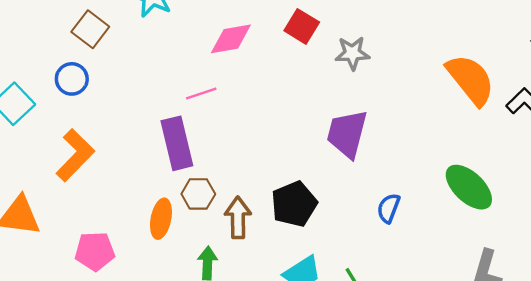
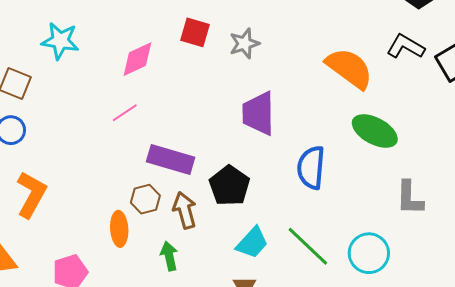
orange semicircle: (471, 80) -> (349, 68), moved
purple rectangle: (177, 143) -> (171, 159), moved, turned -45
blue semicircle: (389, 208) -> (311, 168), size x1.6

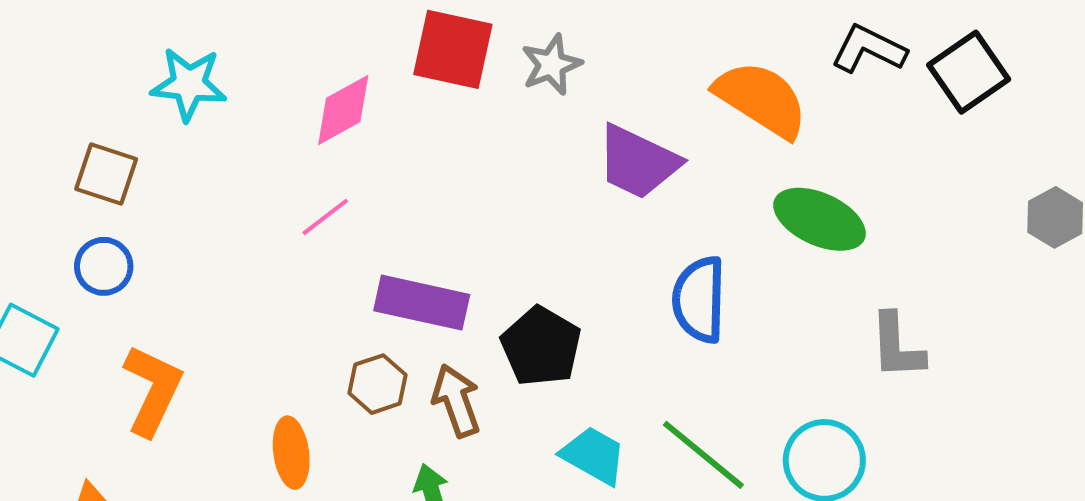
red square: (195, 32) -> (453, 49), size x1.4
purple trapezoid: (258, 113) -> (638, 162), moved, turned -60
orange ellipse: (119, 229) -> (291, 453), moved
cyan trapezoid: (252, 243) -> (594, 455), turned -99

